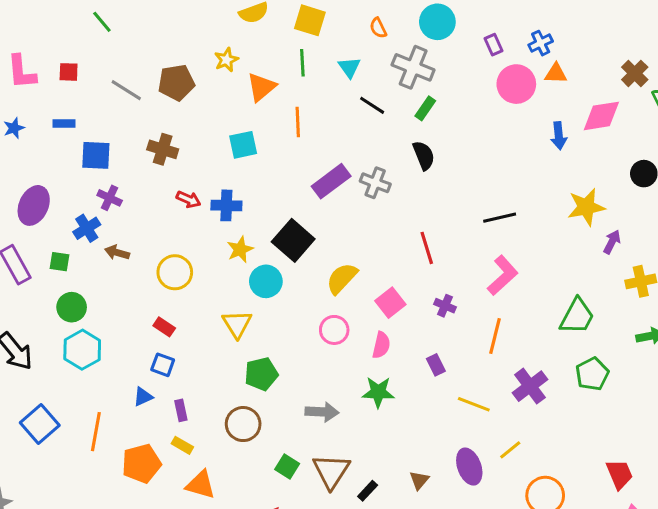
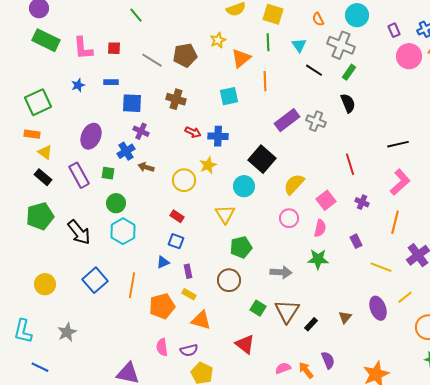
yellow star: (240, 249) -> (208, 165), moved

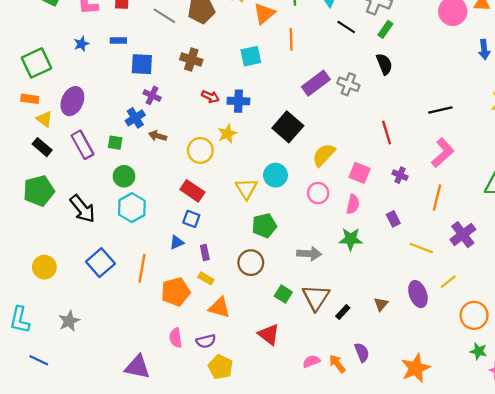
purple ellipse: (91, 136) -> (72, 101), moved
cyan circle: (244, 186) -> (275, 175), moved
pink square: (326, 200) -> (360, 173), turned -30
red rectangle: (177, 216) -> (192, 191), size x1.5

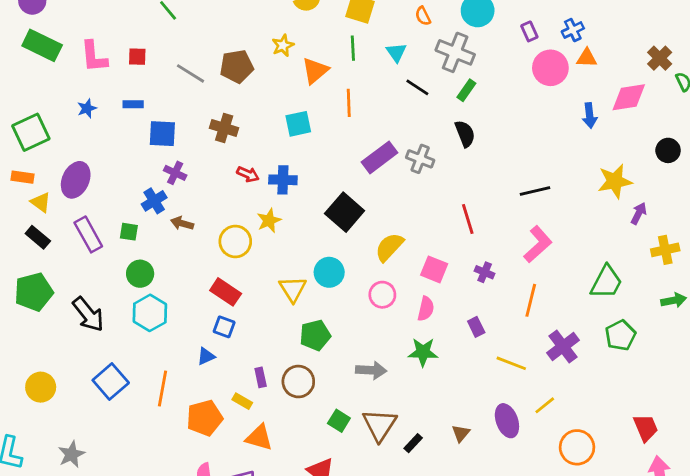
purple rectangle: (205, 253) -> (261, 377), moved

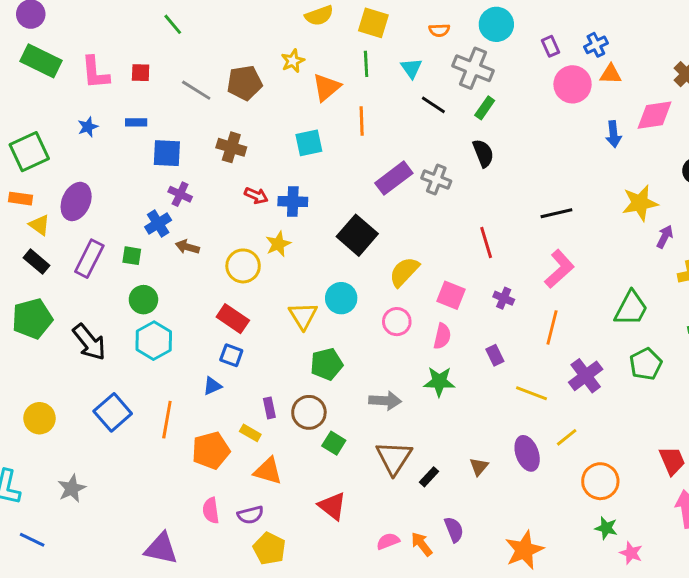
orange semicircle: (423, 16) -> (439, 30), turned -66
purple rectangle: (88, 234) -> (89, 259), turned 56
green square: (339, 421) -> (334, 443), moved

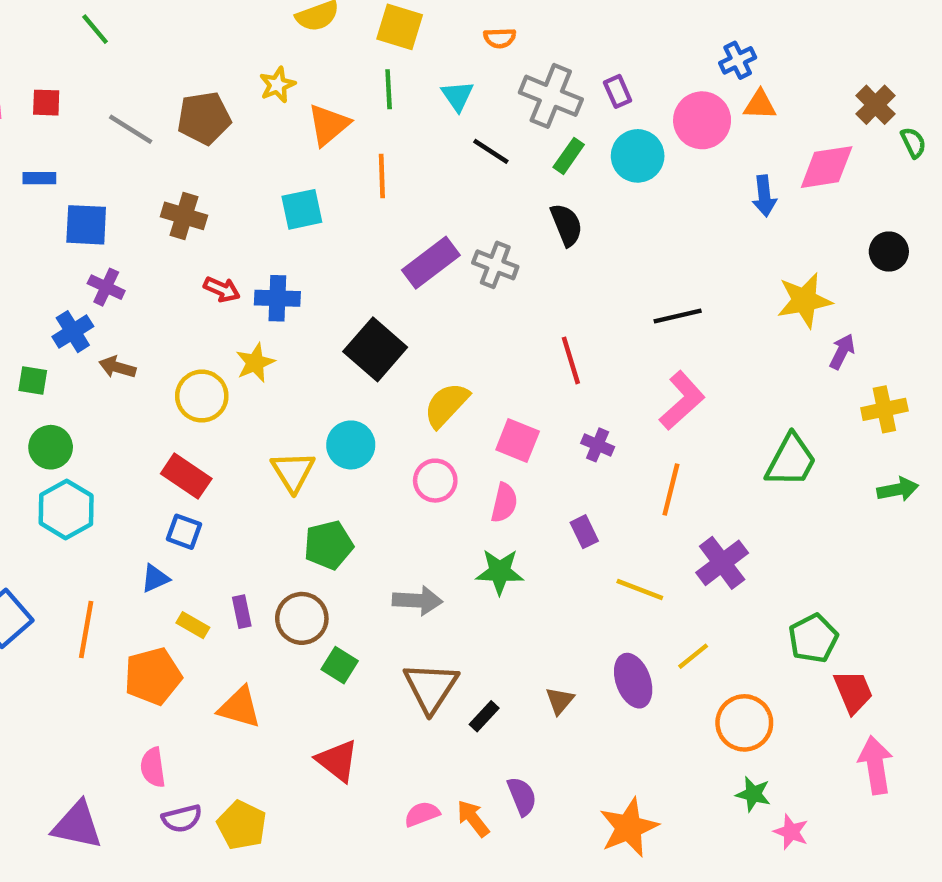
cyan circle: (496, 24) -> (638, 156), moved
purple rectangle: (551, 46) -> (618, 91), moved
green pentagon: (646, 364) -> (813, 638), moved
yellow rectangle: (250, 433) -> (193, 625), moved
purple semicircle: (250, 515) -> (182, 819), moved

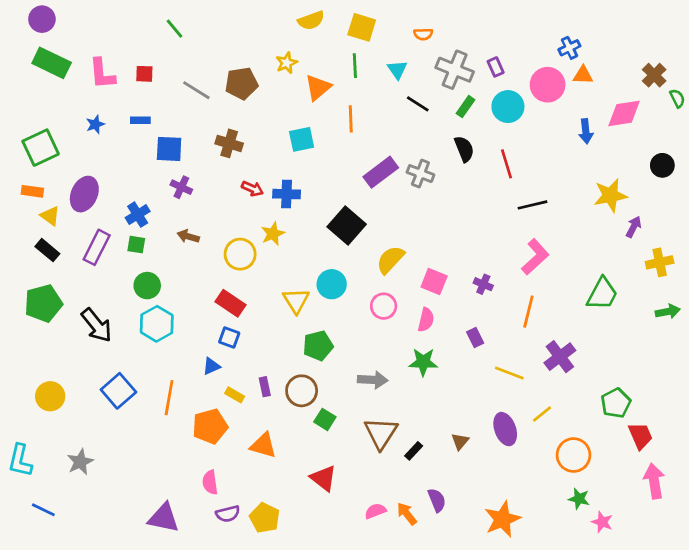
blue cross: (73, 332) -> (138, 215), moved
red line: (571, 360) -> (507, 164), moved

